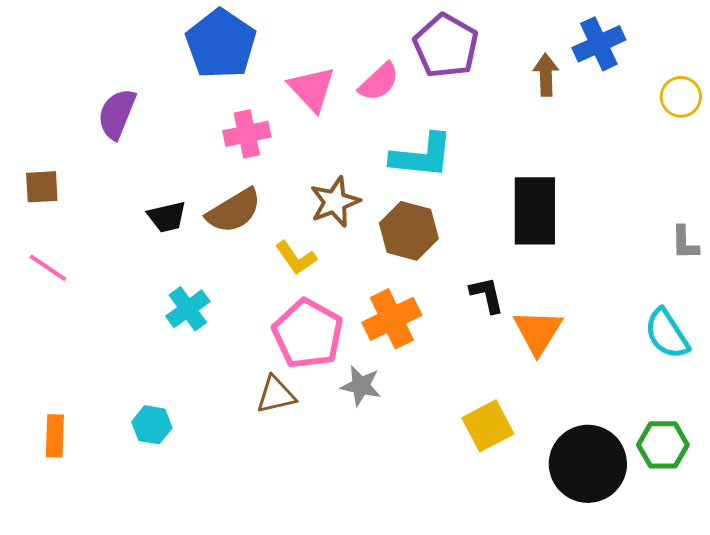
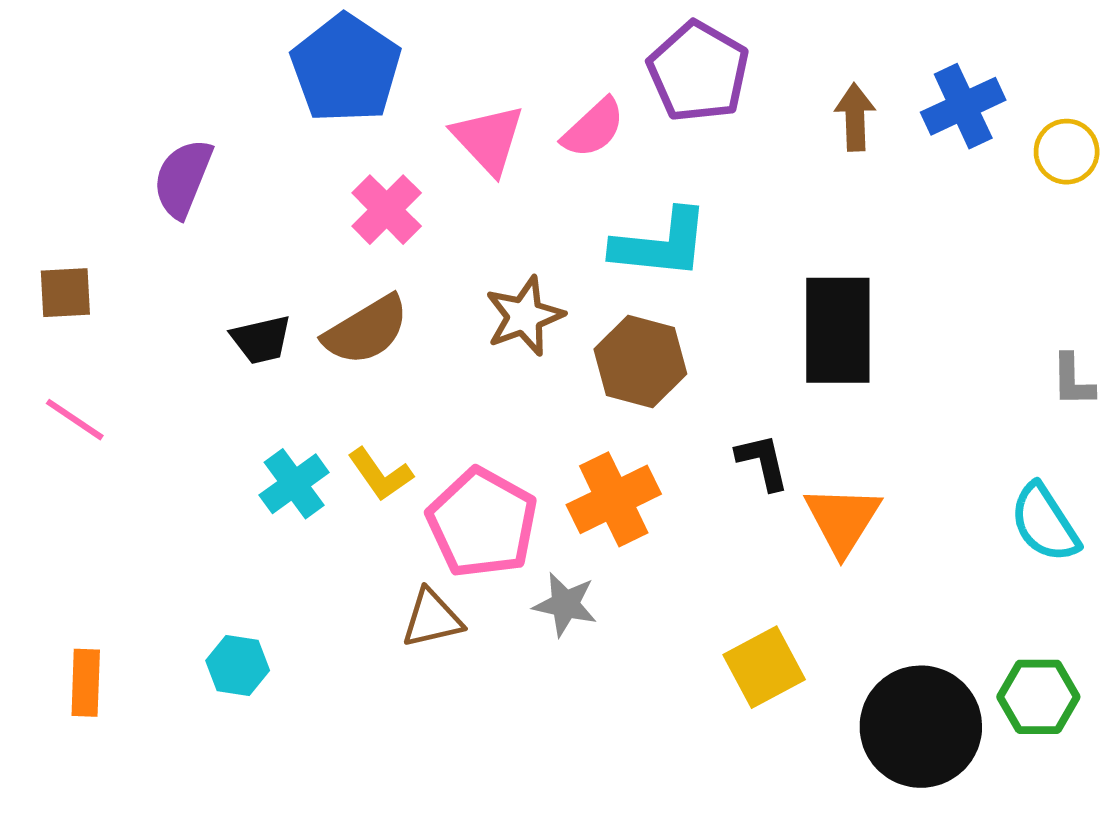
blue cross: (599, 44) -> (963, 106), moved
pink cross: (247, 134) -> (387, 210), turned -33
yellow L-shape: (296, 258) -> (380, 474), moved

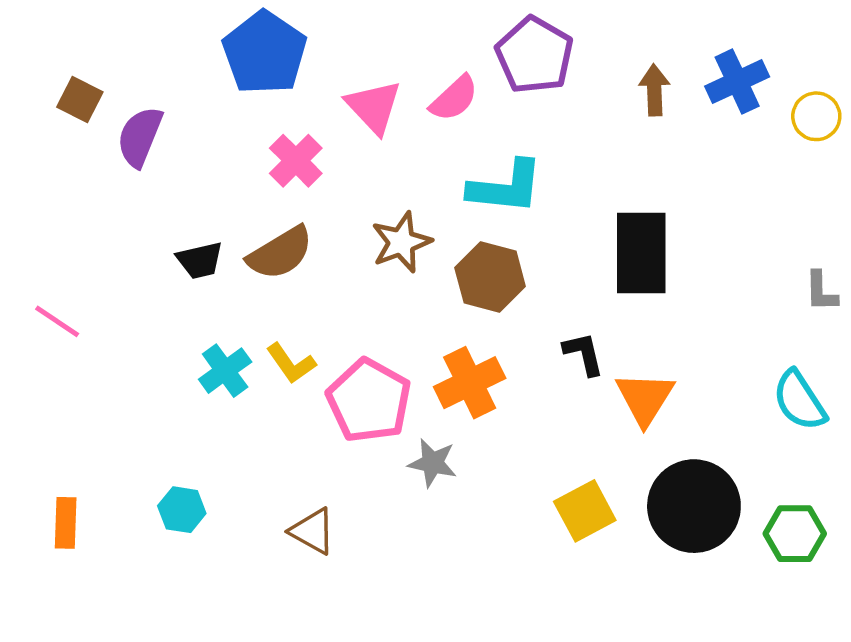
brown square: (65, 293) -> (80, 100), moved, turned 30
brown triangle: (432, 619) -> (313, 531), moved, turned 42
black circle: (921, 727) -> (694, 506), moved

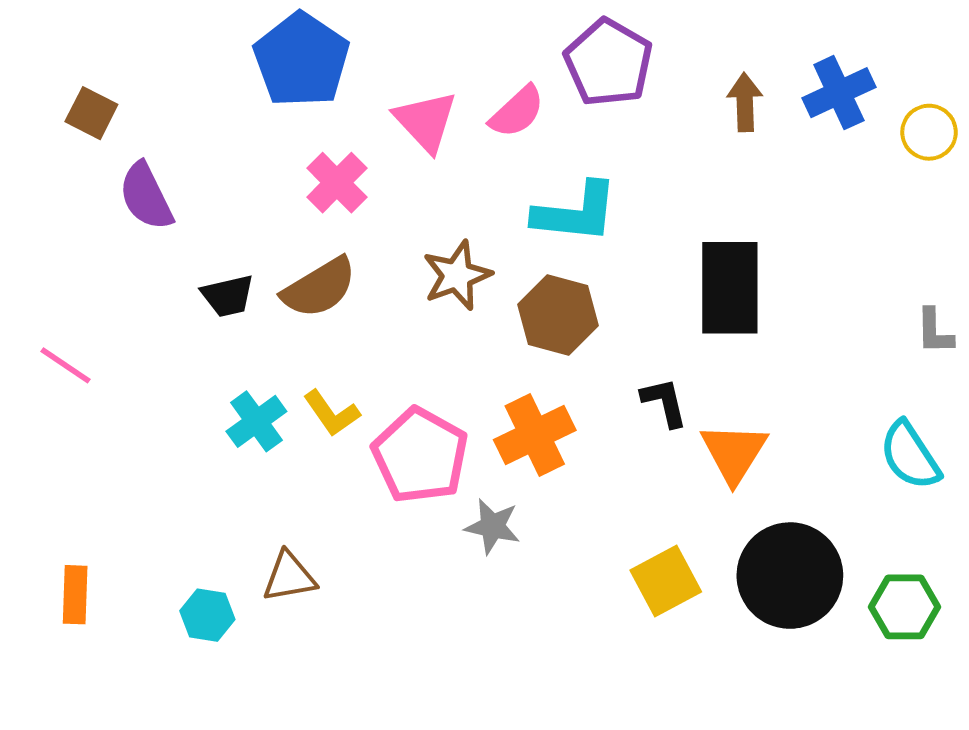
purple semicircle: (140, 137) -> (146, 196), moved, turned -48
cyan hexagon: (182, 510) -> (207, 615), moved
brown triangle: (313, 531) -> (289, 577), moved, turned -39

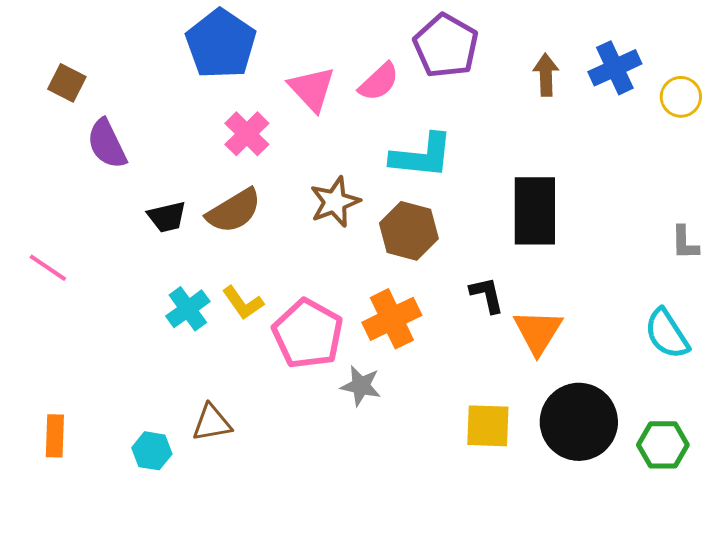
yellow square: (666, 581) -> (488, 426), turned 30

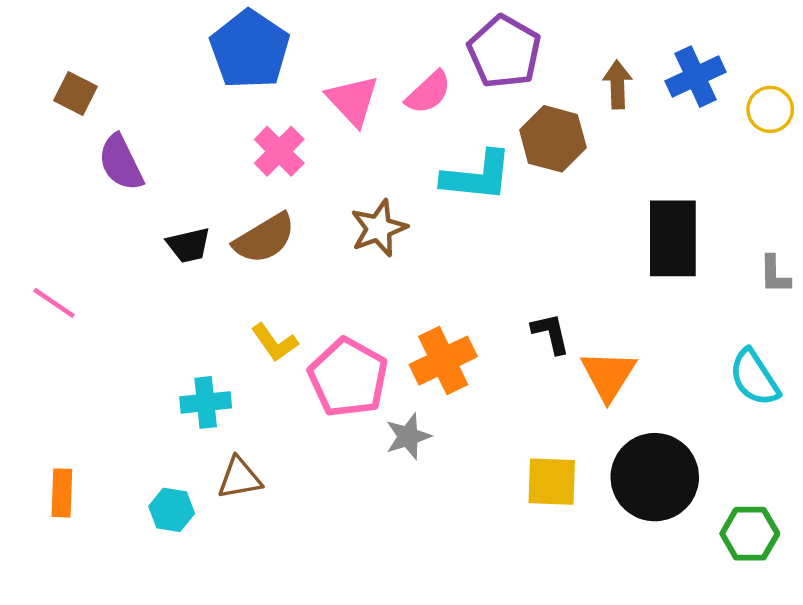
black rectangle: (535, 211) -> (673, 238), moved
brown hexagon: (409, 231) -> (553, 139), moved
cyan cross: (188, 309) -> (206, 402), moved, turned 30
gray star: (361, 386) -> (408, 436), turned -30
green hexagon: (663, 445) -> (750, 534), moved

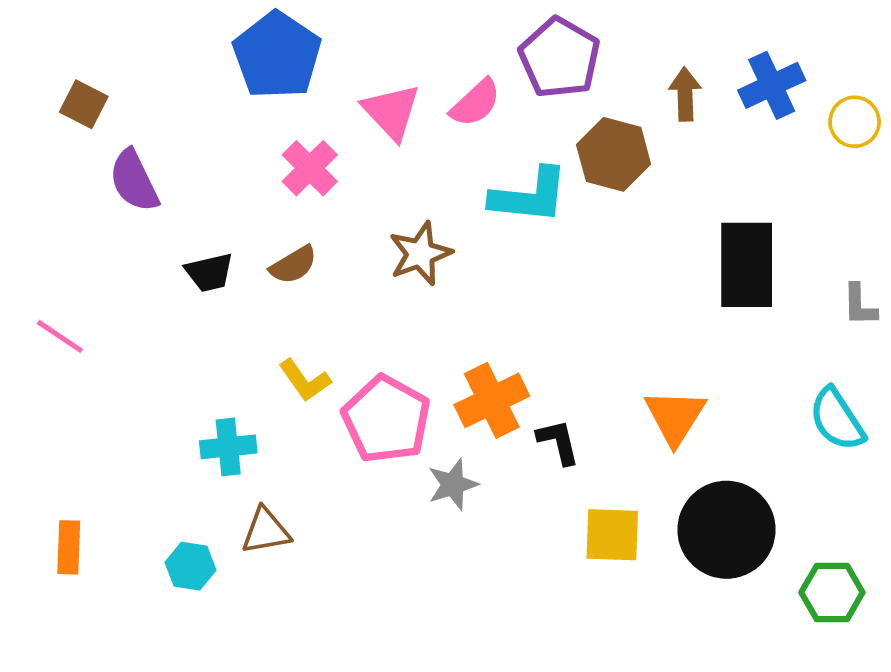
brown semicircle: (264, 238) -> (293, 265), size x0.7
black L-shape: (551, 333) -> (558, 442), moved

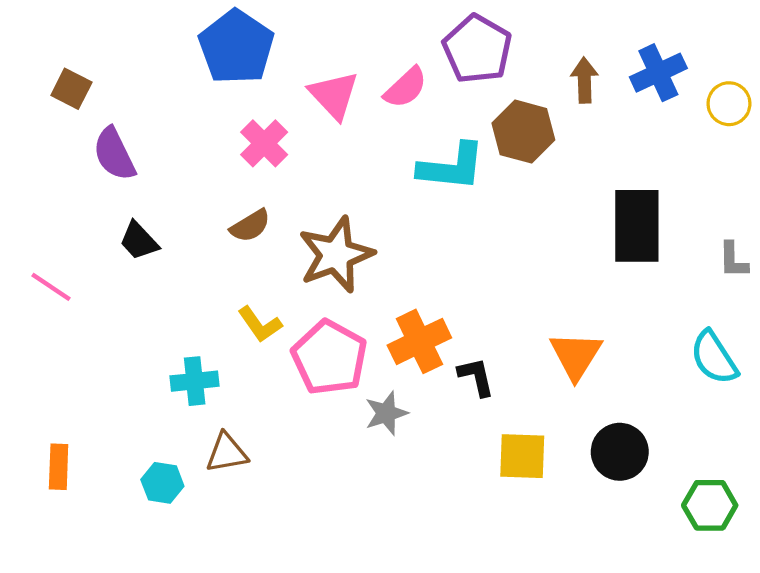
brown star: (420, 254) -> (336, 255), moved, size x1.4
black trapezoid: (209, 272) -> (139, 241), moved, turned 60
black circle: (726, 530) -> (620, 452), size x0.7

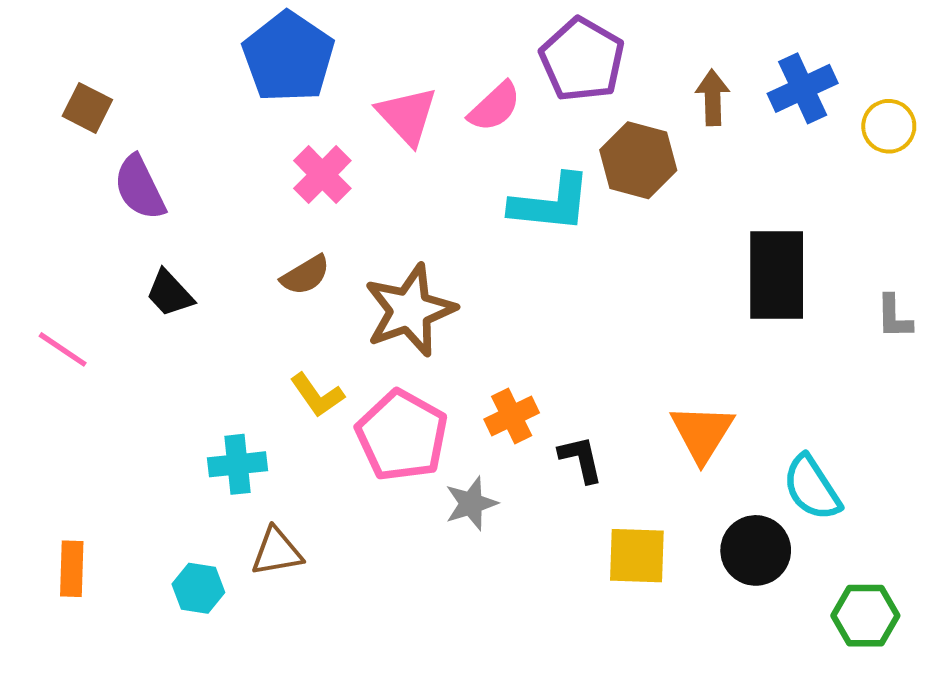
orange cross: (419, 341) -> (512, 416), size x0.7
cyan semicircle: (714, 358) -> (812, 488), moved

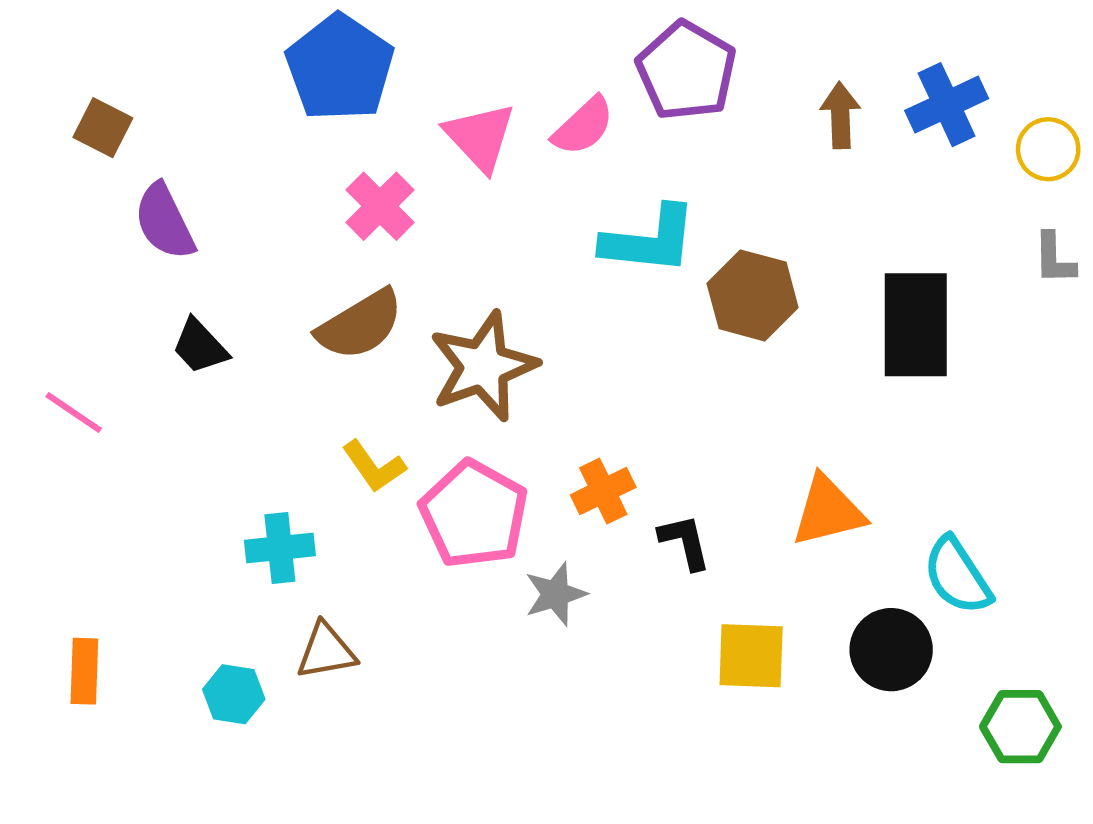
brown hexagon: (638, 160) -> (753, 295), moved
brown semicircle: (305, 275) -> (360, 325), size x1.5
gray L-shape: (894, 317) -> (1054, 259), moved
orange triangle: (702, 433) -> (828, 511), turned 44

